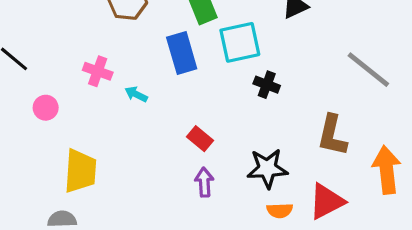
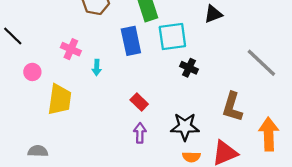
cyan arrow: (136, 94) -> (97, 67), turned -119
yellow trapezoid: (80, 171) -> (60, 99), moved

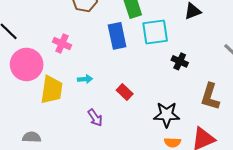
cyan arrow: (97, 67) -> (85, 79), moved, turned -96
black cross: (189, 68) -> (180, 61), moved
pink circle: (32, 72) -> (27, 64), size x2.0
purple arrow: (140, 133) -> (95, 118), moved, turned 144

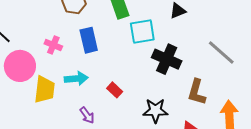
blue rectangle: (117, 36) -> (89, 40), moved
black cross: (180, 61) -> (167, 59), size x1.8
cyan arrow: (85, 79) -> (76, 79), size x1.6

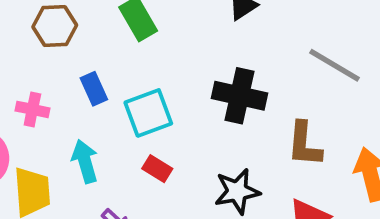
cyan square: (142, 32) -> (148, 113), moved
blue rectangle: (89, 40) -> (94, 89), size x0.7
cyan arrow: (76, 79) -> (85, 161), turned -90

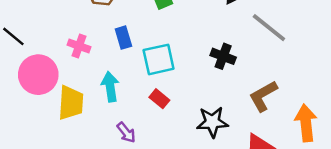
gray line: (335, 65) -> (269, 28), moved
black cross: (240, 96) -> (223, 56), size x0.7
brown L-shape: (304, 144) -> (263, 96), turned 48

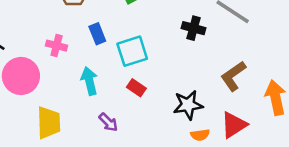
black cross: (223, 56) -> (193, 28), moved
yellow trapezoid: (71, 103) -> (49, 123), moved

